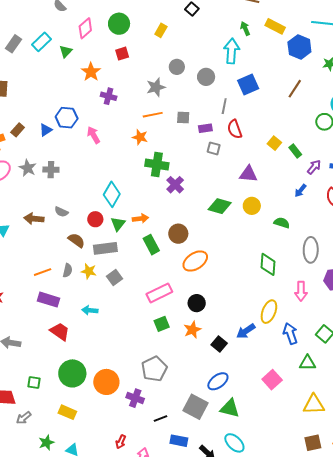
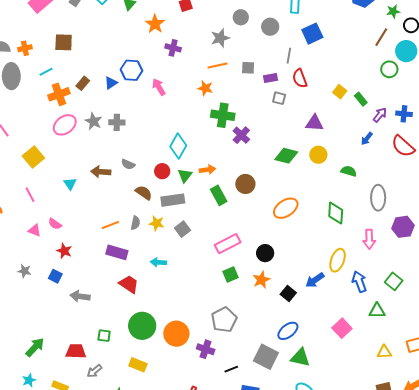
brown line: (295, 89) -> (381, 37), moved
orange ellipse: (195, 261) -> (286, 208), moved
yellow triangle: (314, 404) -> (384, 352), size x0.7

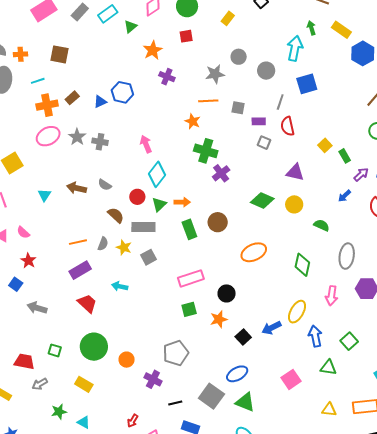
pink arrow: (159, 87) -> (146, 144), moved
purple rectangle: (117, 252) -> (80, 270), turned -55
orange circle: (176, 334) -> (127, 360), size x0.6

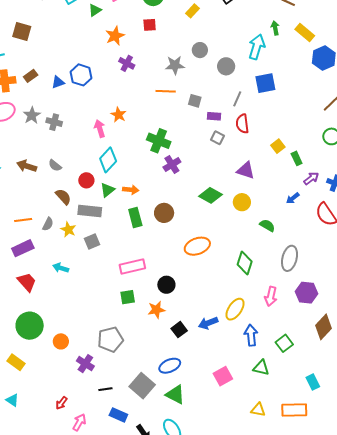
orange star: (193, 121) -> (119, 115), moved

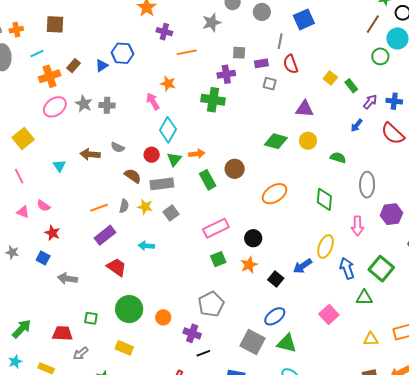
orange line: (166, 91) -> (187, 52), moved
purple cross: (172, 165) -> (226, 74), moved, turned 36
green square: (284, 343) -> (381, 269), size x1.4
black line: (105, 389) -> (203, 353), moved

